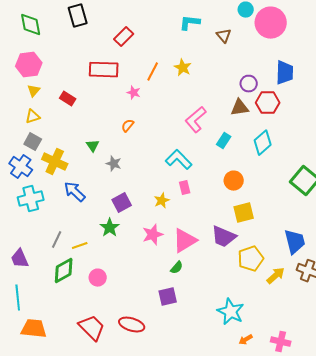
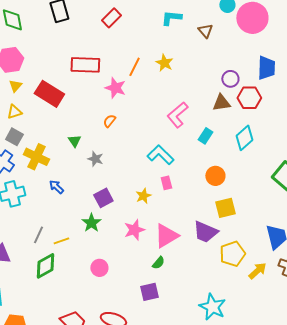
red rectangle: (124, 37) -> (111, 18), moved
pink star: (134, 93) -> (115, 88), size x1.5
red rectangle: (68, 99) -> (49, 94), size x1.8
blue arrow: (75, 192) -> (56, 187), size x0.7
pink circle: (98, 278) -> (99, 268), moved

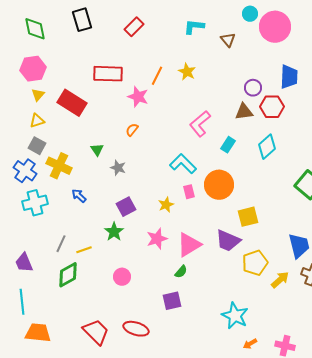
orange circle: (215, 176) -> (219, 185), moved, size x1.5

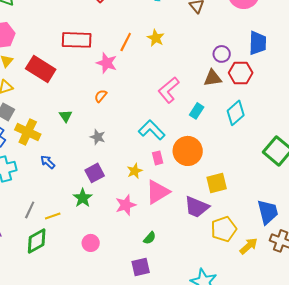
gray star: (118, 168) -> (98, 137), moved
pink triangle: (189, 245) -> (158, 192), moved

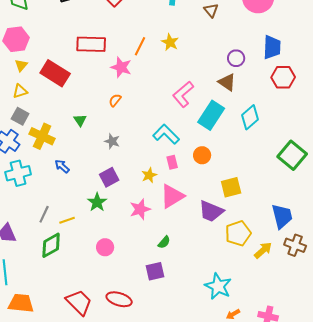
red hexagon: (241, 73) -> (283, 77), moved
brown triangle: (213, 78) -> (227, 82), turned 42
cyan rectangle: (197, 111) -> (211, 115), size x1.8
orange circle: (188, 151) -> (202, 155), size x0.6

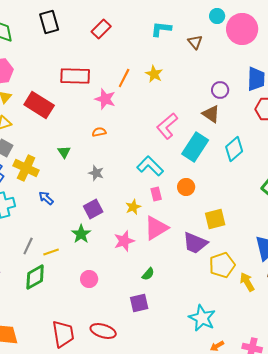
orange semicircle: (115, 100) -> (99, 132), turned 40
yellow arrow: (263, 250) -> (247, 282), turned -78
red trapezoid: (79, 302) -> (63, 334), turned 36

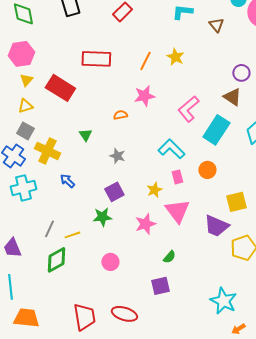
pink star: (105, 99) -> (144, 96), moved, turned -30
pink triangle: (156, 228) -> (177, 211), turned -36
green star: (81, 234) -> (102, 217), turned 30

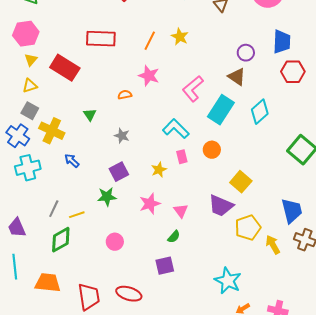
pink star: (144, 96) -> (149, 76), turned 30
yellow square: (236, 202) -> (241, 182), turned -35
pink triangle: (177, 211) -> (181, 211), moved, size x0.6
orange trapezoid: (26, 318) -> (48, 283), moved

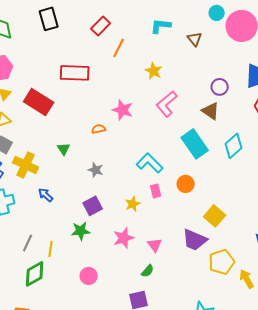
orange line: (150, 41) -> (119, 48), moved
pink L-shape: (193, 89) -> (167, 104), moved
cyan rectangle: (221, 110) -> (195, 144), turned -68
yellow line: (77, 215) -> (51, 249), turned -63

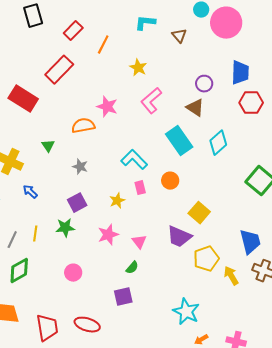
red rectangle: (101, 26) -> (73, 31), moved
red rectangle: (75, 73) -> (59, 70), turned -48
orange semicircle: (99, 129) -> (83, 126), size x1.6
yellow line: (51, 249) -> (35, 234), moved

